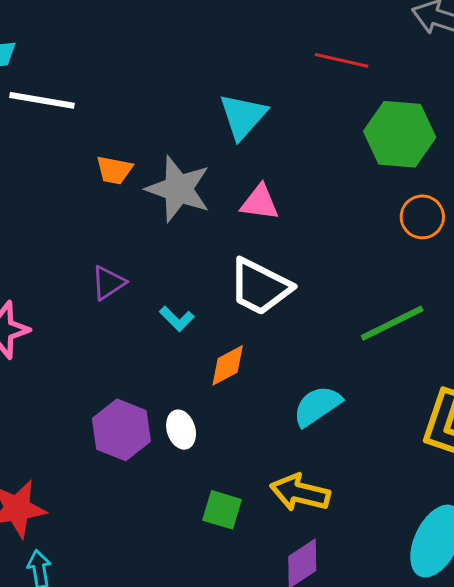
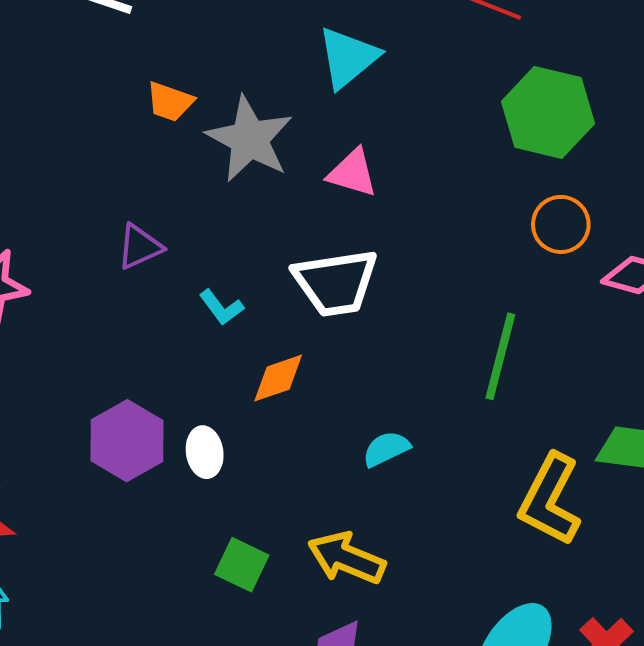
white trapezoid: (260, 287) -> (336, 282), turned -44
green line: (392, 323) -> (500, 356), turned -58
cyan semicircle: (317, 406) -> (386, 449), size x0.7

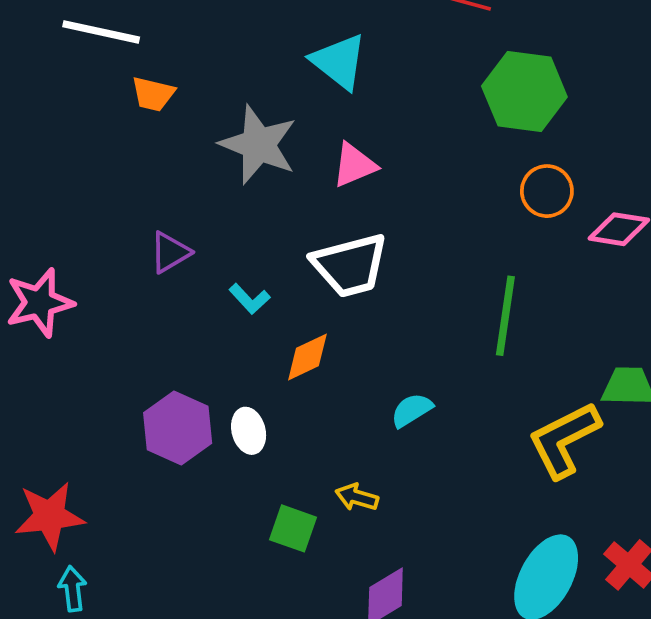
cyan triangle: (348, 57) -> (339, 62), turned -36
orange trapezoid: (170, 102) -> (153, 94), moved
pink triangle: (352, 173) -> (354, 165), turned -33
yellow L-shape: (550, 500) -> (564, 440), turned 42
yellow arrow: (346, 558) -> (357, 497), moved, size x0.6

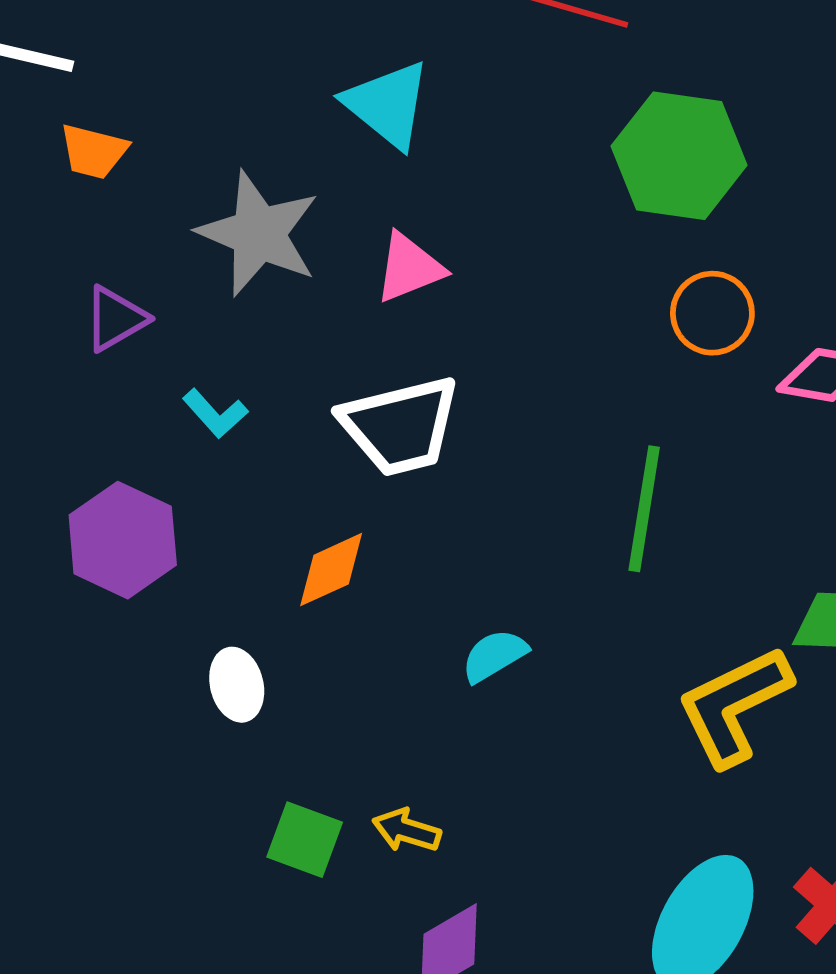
purple triangle: (170, 252) -> (115, 319), moved
cyan L-shape: (250, 299) -> (215, 413), moved
purple hexagon: (178, 428) -> (123, 540), moved
yellow arrow: (357, 497) -> (407, 830), moved

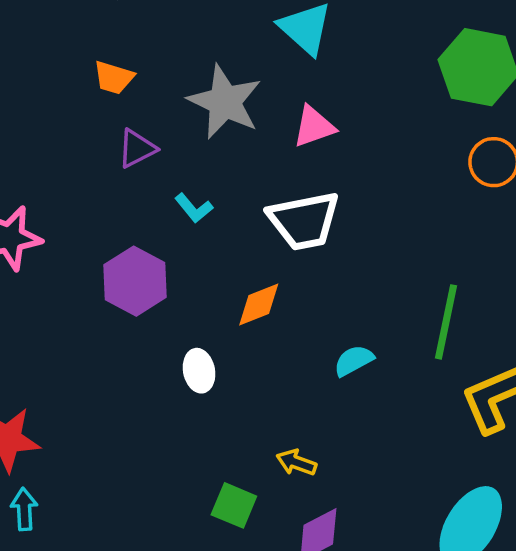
orange trapezoid: (93, 151) -> (114, 78), moved
green line: (644, 509) -> (446, 322), moved
green square: (305, 840) -> (234, 505), moved

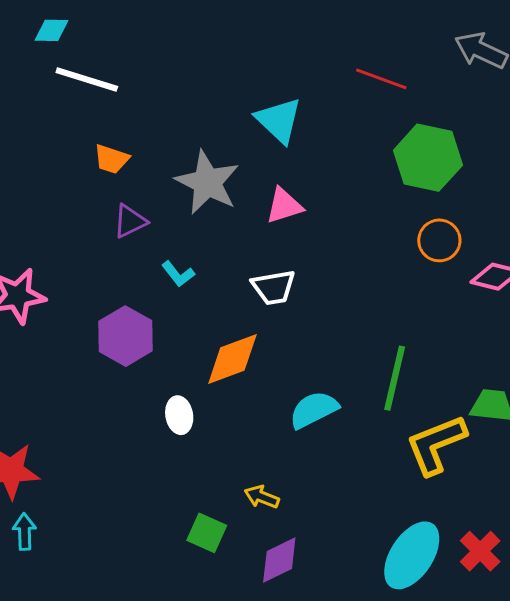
white trapezoid: (304, 221) -> (274, 287), size x0.7
orange diamond: (259, 305) -> (232, 359), size x1.4
cyan semicircle: (354, 361) -> (314, 410), size x1.4

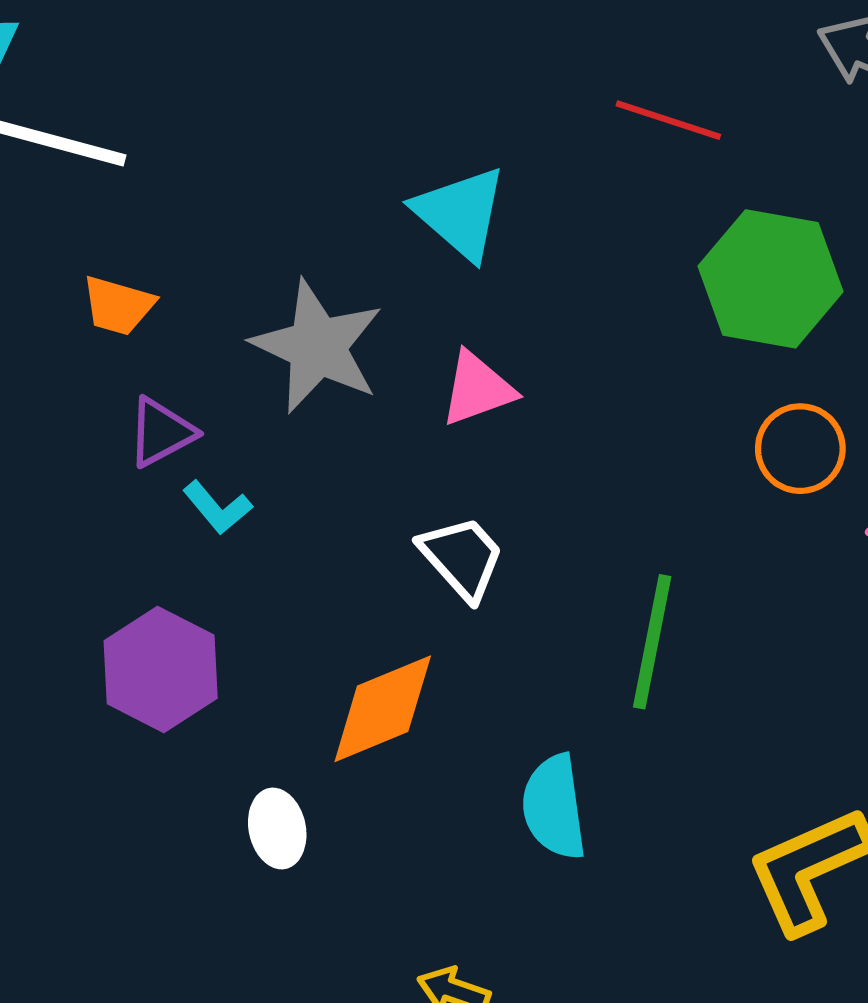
cyan L-shape: (178, 274) -> (217, 508), moved
white trapezoid: (274, 287) -> (462, 558), turned -120
green line: (395, 378) -> (652, 642), moved
cyan semicircle: (314, 410) -> (554, 807), turned -69

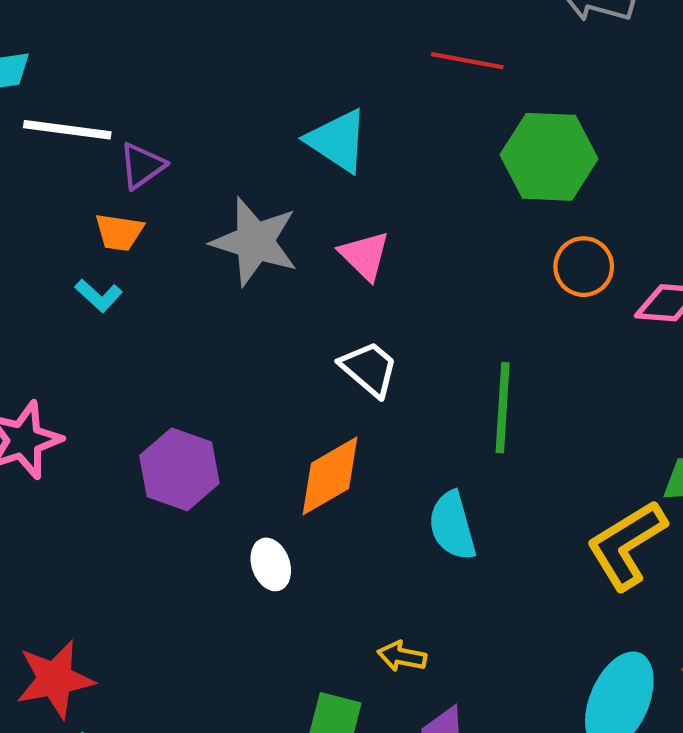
pink triangle: (478, 389) -> (365, 255), turned -48
purple triangle: (161, 432) -> (142, 166), moved
cyan L-shape: (217, 508) -> (99, 296), moved

